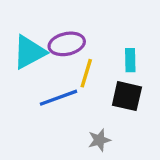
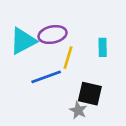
black square: (127, 96) -> (90, 94), moved
gray star: (99, 140) -> (78, 110), turned -30

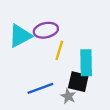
cyan rectangle: (103, 47) -> (86, 63), moved, size x1.6
blue line: (46, 77) -> (40, 88), moved

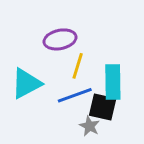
cyan triangle: (20, 36) -> (26, 84), moved
blue line: (40, 88) -> (75, 95), moved

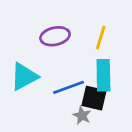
yellow line: (78, 66) -> (101, 38), moved

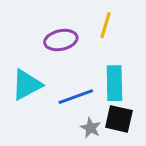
yellow line: (101, 38) -> (105, 25), moved
black square: (94, 98) -> (119, 119), moved

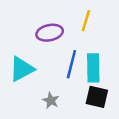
blue line: (76, 97) -> (71, 64), moved, turned -56
gray star: (91, 128) -> (51, 100), moved

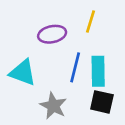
cyan triangle: (22, 69) -> (23, 73), turned 48
gray star: (51, 100) -> (53, 106), size x1.5

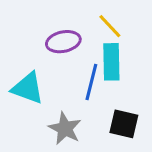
yellow line: (90, 21) -> (110, 26), turned -60
cyan rectangle: (98, 71) -> (111, 62), moved

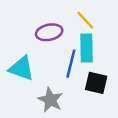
black square: (124, 124) -> (96, 83), moved

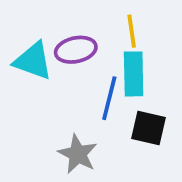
yellow line: (85, 20) -> (132, 31), turned 35
cyan triangle: (21, 68) -> (33, 61), moved

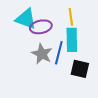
cyan triangle: (33, 61) -> (26, 19), moved
gray star: (78, 154) -> (42, 54), moved

